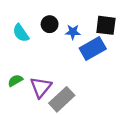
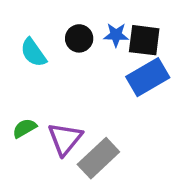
black square: (106, 25) -> (144, 40), moved
blue star: (73, 32) -> (116, 35), moved

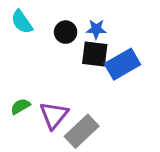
black square: (144, 40) -> (95, 54), moved
cyan semicircle: (33, 53) -> (22, 22), moved

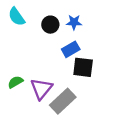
black square: (95, 54) -> (83, 67), moved
blue rectangle: (122, 64) -> (71, 49), moved, size x0.7

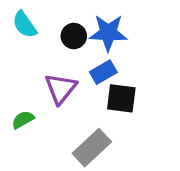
blue star: (74, 22) -> (108, 33), size x1.6
purple triangle: (41, 89) -> (61, 89), moved

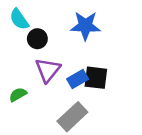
black circle: (74, 36) -> (37, 39), moved
blue rectangle: (103, 72) -> (78, 79), moved

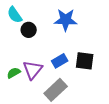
purple triangle: (48, 70) -> (33, 70), moved
black square: (96, 78) -> (85, 61), moved

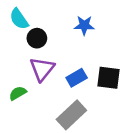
blue star: (66, 20) -> (84, 25), size x0.7
purple triangle: (33, 70) -> (42, 69), moved

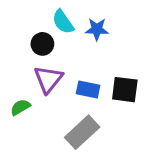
cyan semicircle: (19, 19) -> (63, 22), moved
blue rectangle: (77, 78) -> (88, 90), turned 42

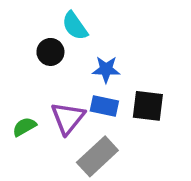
blue star: (97, 29) -> (106, 69), moved
purple triangle: (48, 79) -> (68, 118), moved

